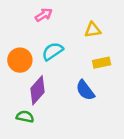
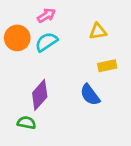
cyan semicircle: (53, 51) -> (46, 42), moved
orange circle: (20, 60) -> (17, 38), moved

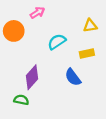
yellow triangle: (98, 31) -> (90, 26), moved
cyan semicircle: (46, 42) -> (57, 42), moved

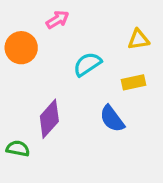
green semicircle: (21, 100) -> (18, 149), moved

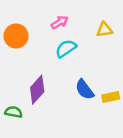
pink arrow: (58, 20) -> (60, 22), moved
yellow rectangle: (134, 82) -> (111, 97), moved

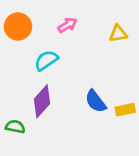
orange circle: (16, 36) -> (18, 27), moved
cyan semicircle: (66, 48) -> (46, 60), moved

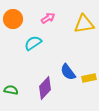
yellow triangle: (118, 34) -> (84, 24), size x1.5
purple diamond: (42, 101) -> (45, 88), moved

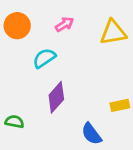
blue semicircle: (68, 72) -> (92, 134), moved
purple diamond: (45, 88) -> (56, 97), moved

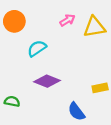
pink arrow: (64, 24) -> (67, 20), moved
purple diamond: (56, 97) -> (47, 81), turned 70

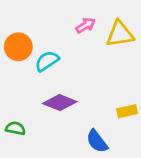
orange circle: (14, 21) -> (18, 47), moved

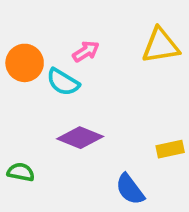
pink arrow: (86, 25) -> (86, 51), moved
cyan semicircle: (47, 61) -> (63, 82), turned -115

